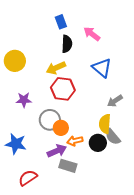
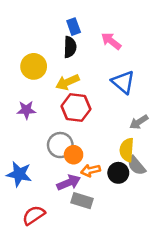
black semicircle: (67, 44) -> (70, 47), moved
yellow circle: (15, 61) -> (34, 66), moved
purple star: (24, 100) -> (26, 110), moved

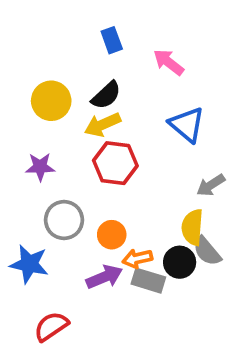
black semicircle: (70, 47) -> (106, 95), moved, turned 45
gray circle: (60, 145) -> (64, 220), moved
gray rectangle: (82, 201) -> (148, 281), moved

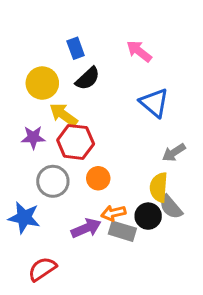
blue rectangle: (112, 40) -> (76, 48), moved
yellow arrow: (103, 125) -> (63, 115), moved, turned 60
red hexagon: (115, 163) -> (76, 142), moved
orange circle: (112, 235) -> (98, 178), moved

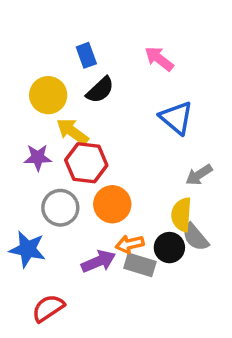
orange circle: (98, 178) -> (112, 204), size x1.4

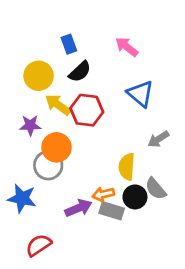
red hexagon: (86, 163) -> (87, 110), moved
orange circle: (112, 204) -> (56, 147), moved
yellow semicircle: (182, 215) -> (127, 167), moved

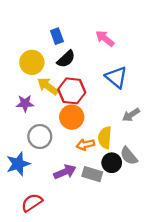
orange circle: (56, 147) -> (72, 117), moved
orange arrow: (103, 194) -> (85, 144), moved
blue star: (22, 198) -> (18, 164), turned -30

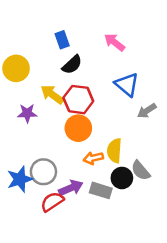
yellow circle: (32, 62) -> (16, 68), moved
gray arrow: (131, 115) -> (147, 111), moved
gray circle: (40, 136) -> (43, 172), moved
red semicircle: (32, 203) -> (52, 202), moved

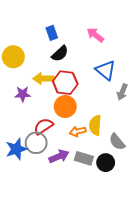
yellow arrow: (52, 95) -> (43, 79), turned -36
gray arrow: (147, 111) -> (122, 92), turned -35
black circle: (122, 178) -> (106, 163), moved
red semicircle: (52, 202) -> (43, 126), moved

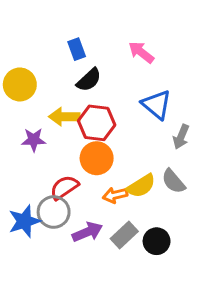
yellow semicircle: (95, 125) -> (141, 186), turned -126
gray semicircle: (117, 142) -> (173, 181), moved
gray rectangle: (84, 158) -> (124, 235), turned -60

